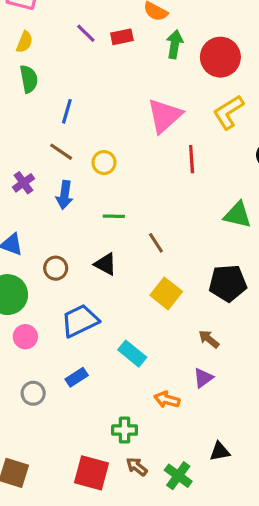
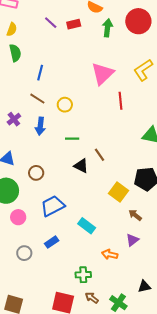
red circle: (220, 57) -> (138, 21), moved
black triangle: (105, 264) -> (81, 166), moved
yellow square: (166, 293) -> (119, 192), moved

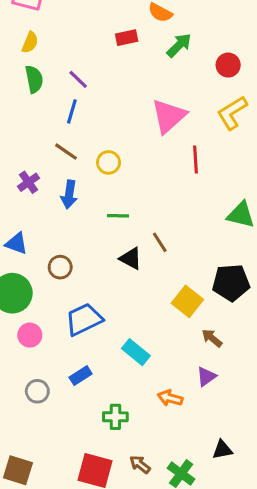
red circle: (138, 21) -> (228, 65), moved, size x0.6
purple line: (51, 23) -> (78, 79), moved
green arrow: (107, 28) -> (179, 45), turned 36
green cross: (83, 275) -> (115, 417), moved

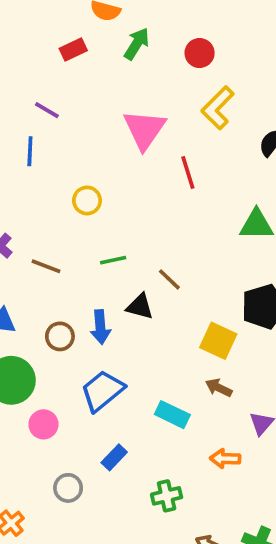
purple line: (78, 79) -> (47, 110), moved
brown line: (66, 152) -> (46, 266), moved
blue arrow: (69, 194) -> (100, 327), moved
brown arrow: (212, 338) -> (219, 388), moved

